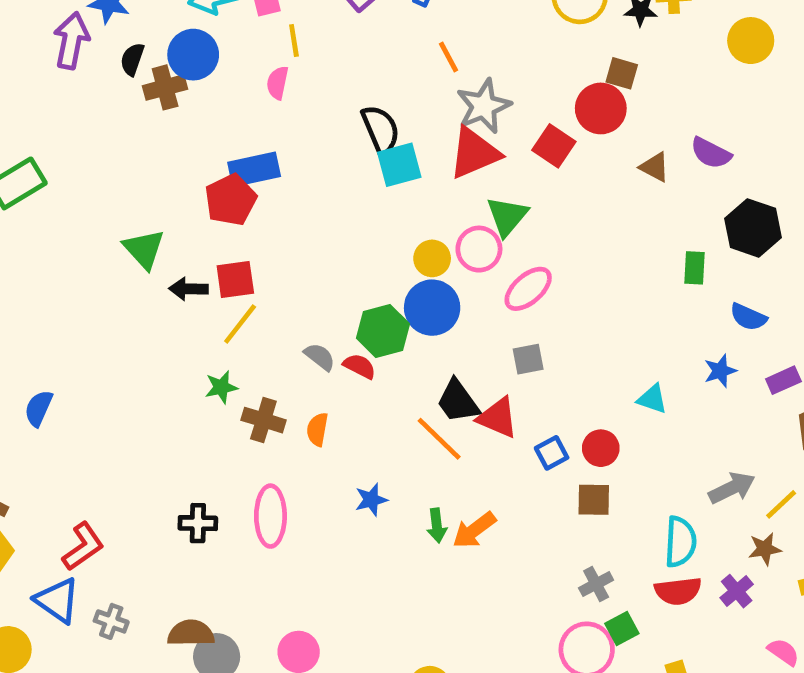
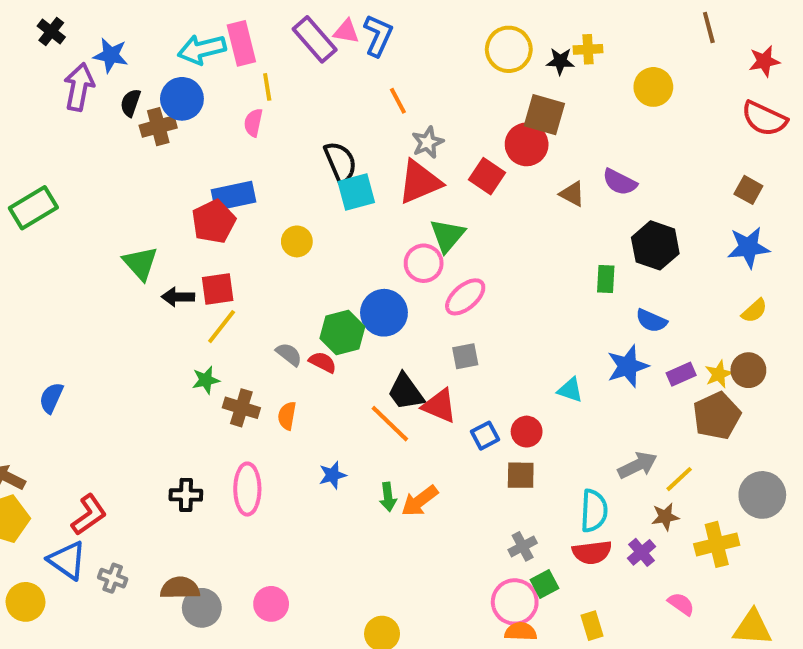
brown square: (622, 73) -> (544, 115), size x1.5
gray star: (484, 106) -> (428, 142), size x0.7
yellow circle: (432, 258) -> (297, 241), moved
blue star: (720, 371) -> (628, 366), size x1.5

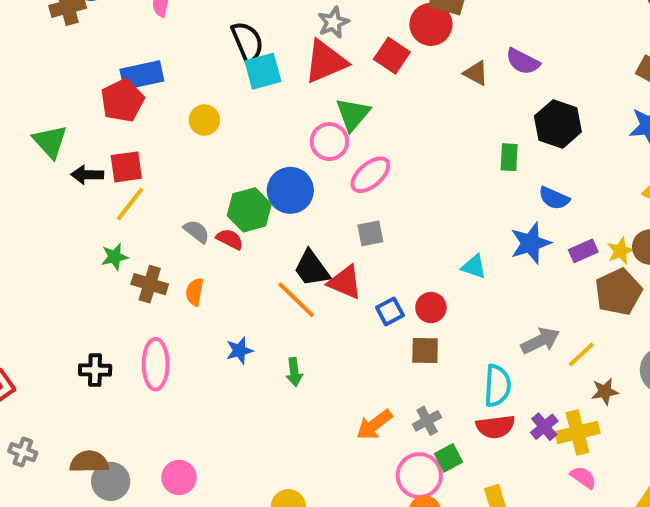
orange arrow: (420, 501) -> (374, 425), moved
brown star: (665, 517) -> (605, 392), moved
yellow cross: (717, 544) -> (577, 433), moved

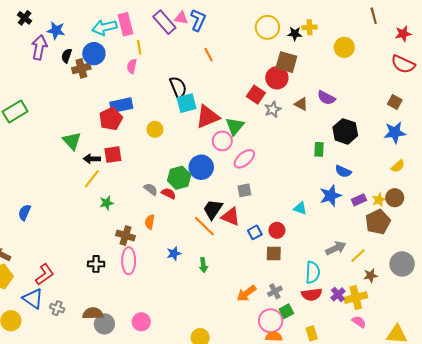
gray star: (333, 22) -> (273, 109), moved
red triangle: (325, 61) -> (208, 117), moved
yellow line: (130, 204) -> (92, 179), moved
black trapezoid: (312, 268) -> (213, 209), turned 70
brown cross: (150, 284) -> (125, 236), moved

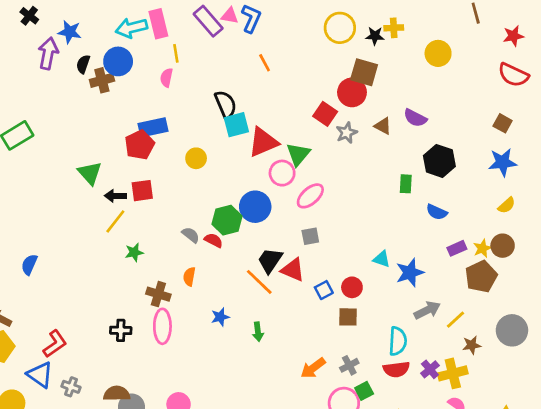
blue star: (331, 196) -> (410, 273), moved

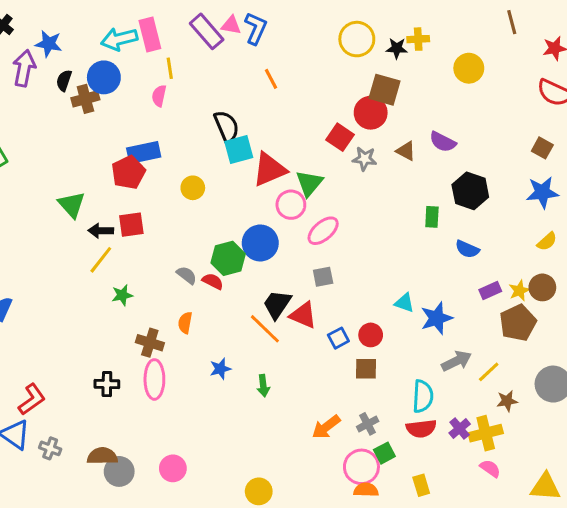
gray star: (347, 133) -> (365, 159), turned 30

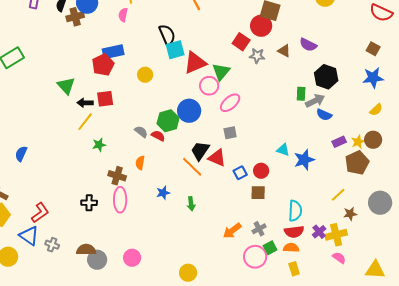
gray arrow: (457, 361) -> (315, 101), moved
orange semicircle: (366, 490) -> (291, 248), moved

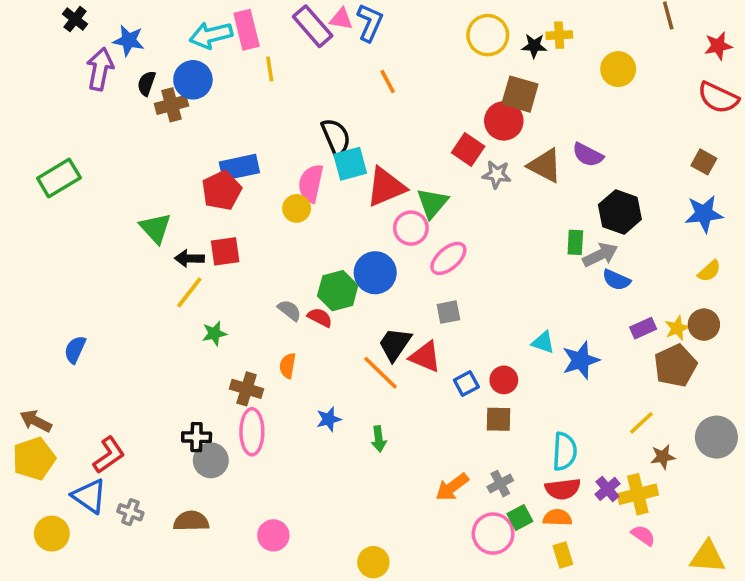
pink semicircle: (123, 15) -> (311, 183), moved, size x1.5
brown triangle: (284, 51) -> (545, 166), size x1.5
gray circle: (97, 260) -> (211, 460), moved

